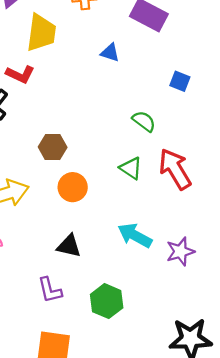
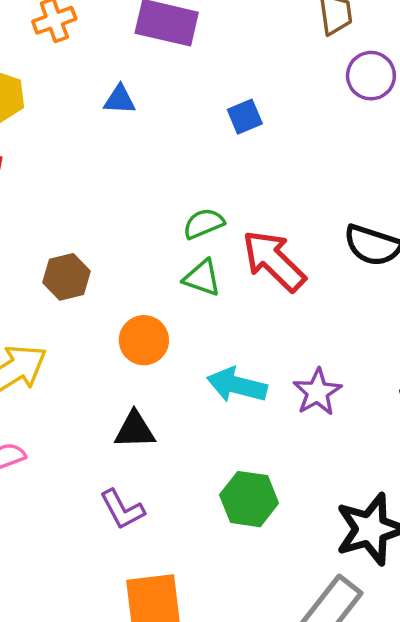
blue square: (180, 81) -> (245, 117), turned -30
green semicircle: (144, 121) -> (204, 224), moved, turned -45
orange circle: (73, 187) -> (144, 340), moved
green hexagon: (107, 301) -> (249, 499), moved

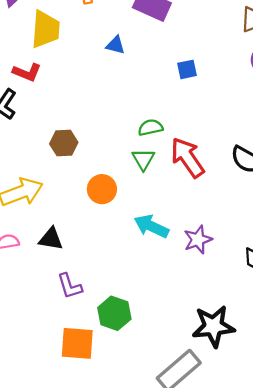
green triangle: (202, 278) -> (143, 159), turned 30
black triangle: (135, 430) -> (51, 239), moved
green hexagon: (249, 499) -> (114, 313), moved

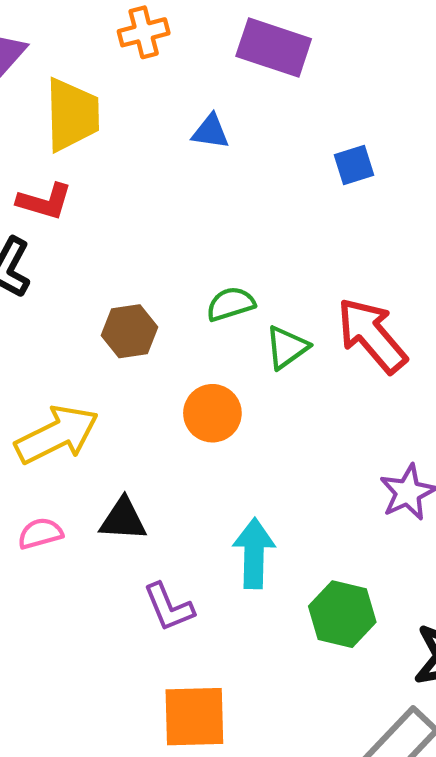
green semicircle: (150, 127) -> (231, 304), moved
green triangle: (143, 159) -> (287, 347), turned 30
cyan arrow: (151, 226) -> (254, 553), moved, turned 72
green hexagon: (114, 313) -> (342, 614), moved

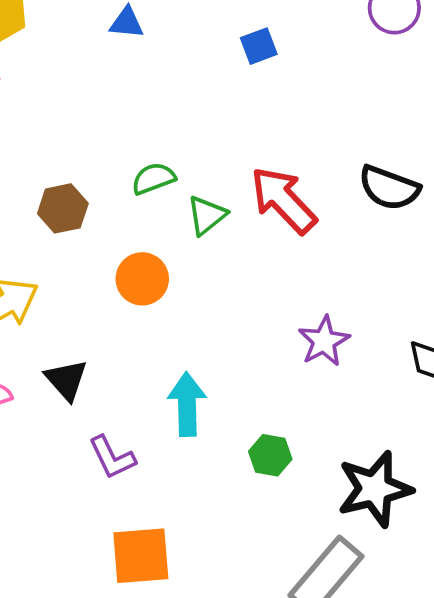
black triangle: (123, 519) -> (66, 380), turned 48
green hexagon: (342, 614) -> (270, 455), size x0.7

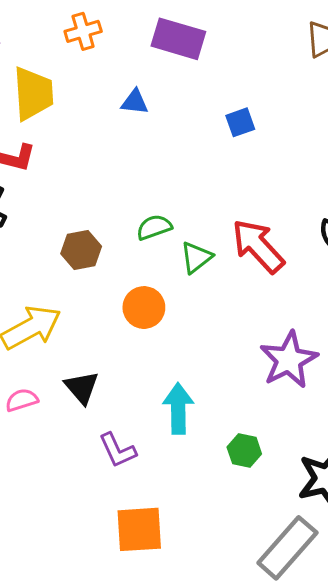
purple star: (324, 341) -> (289, 360), size x1.4

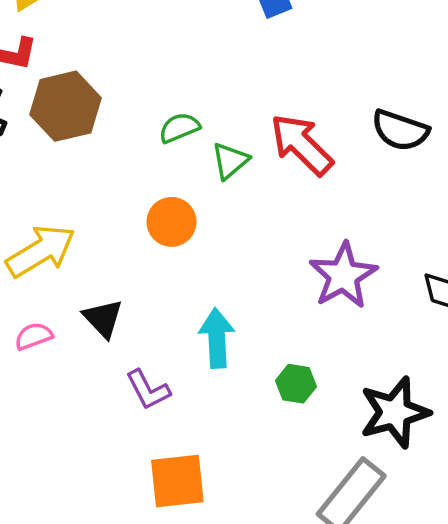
brown hexagon: (81, 250) -> (66, 106), moved, size x1.5

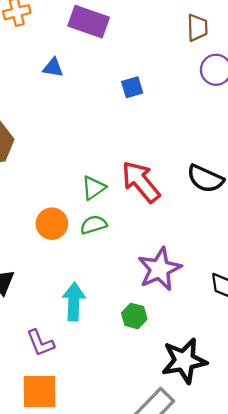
green semicircle: (179, 128) -> (93, 225), moved
green hexagon: (296, 384) -> (134, 316), moved
purple L-shape: (148, 390) -> (40, 343), moved

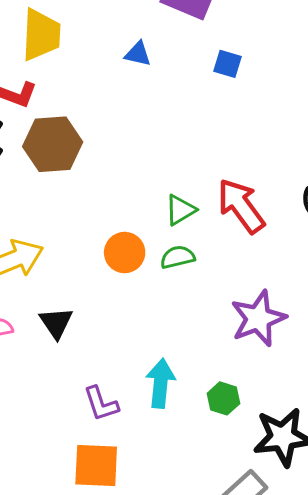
blue square: (132, 87) -> (228, 64), moved, turned 30
cyan arrow: (74, 302) -> (161, 383), moved
green hexagon: (134, 316) -> (223, 398), moved

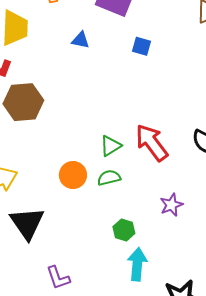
purple star: (258, 318) -> (171, 205), moved, size x0.6
black triangle: (56, 323) -> (27, 223), size x1.5
cyan arrow: (161, 383) -> (137, 264), moved
green hexagon: (223, 398) -> (124, 230), moved

